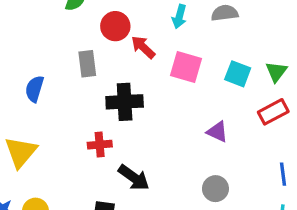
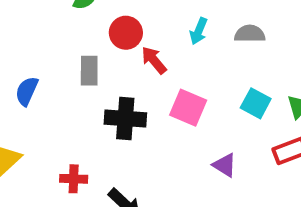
pink square: (186, 67) -> (188, 108), moved
red cross: (100, 145) -> (74, 179), moved

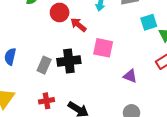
gray rectangle: (89, 71) -> (44, 65), moved, turned 35
cyan square: (256, 103) -> (149, 22), moved, turned -35

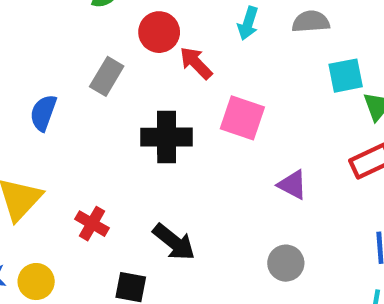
gray rectangle: (44, 65) -> (107, 76), moved
red cross: (47, 101) -> (92, 224), moved, turned 32

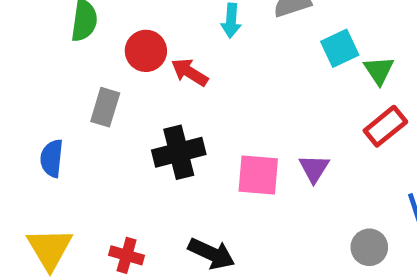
pink square: (242, 118) -> (258, 175), moved
purple triangle: (292, 185) -> (314, 168), turned 48
gray circle: (286, 263) -> (369, 247), moved

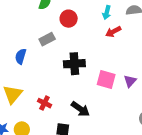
red arrow: (190, 72) -> (113, 32), moved, turned -70
gray rectangle: (105, 107) -> (47, 39), turned 35

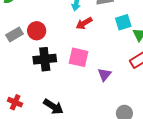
red circle: (69, 19) -> (37, 31), moved
pink square: (106, 80) -> (79, 57), moved

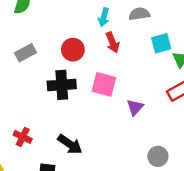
red arrow: (84, 23) -> (113, 42), turned -84
red circle: (37, 31) -> (73, 50), moved

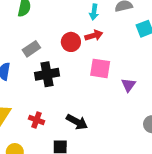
red arrow: (113, 42) -> (94, 35), moved, turned -78
black cross: (62, 85) -> (47, 74), moved

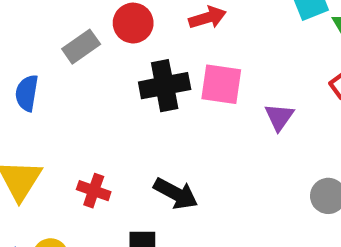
red circle: (71, 42) -> (133, 23), moved
black cross: (47, 74) -> (165, 86), moved

